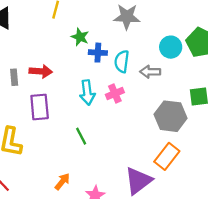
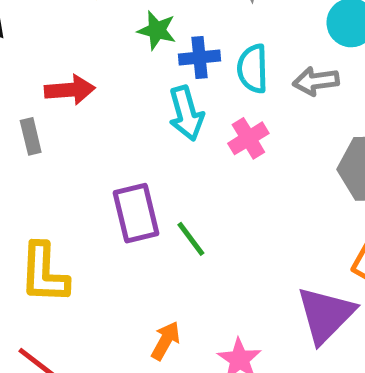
red arrow: (41, 71) -> (70, 90), moved
cyan arrow: (87, 93) -> (186, 113), moved
purple rectangle: (40, 107) -> (136, 213), moved

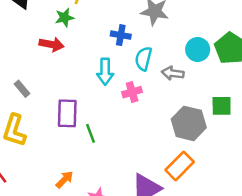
green star: (157, 30) -> (64, 18), moved, turned 30
blue cross: (199, 58) -> (121, 35), moved
gray rectangle: (31, 136) -> (22, 89), moved, turned -42

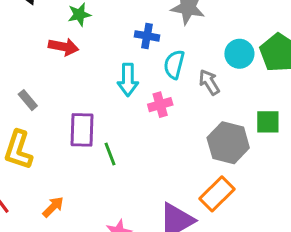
gray arrow: (173, 73) -> (209, 82), turned 50
orange arrow: (65, 180) -> (53, 207), moved

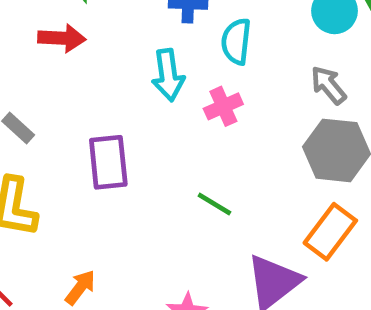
gray arrow: (209, 82) -> (328, 85), moved
green line: (110, 154) -> (214, 204), moved, turned -30

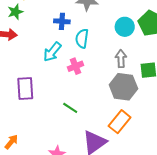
cyan arrow: (168, 75) -> (52, 52), turned 45
gray arrow: (328, 85) -> (121, 59), turned 36

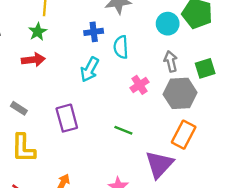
pink cross: (76, 66) -> (139, 85), moved

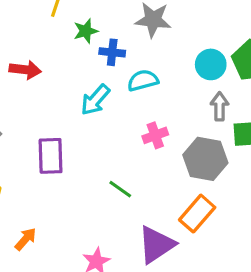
green star: (38, 32) -> (86, 31), moved
cyan semicircle: (121, 47) -> (143, 80), turned 65
gray arrow: (171, 61) -> (220, 106), moved

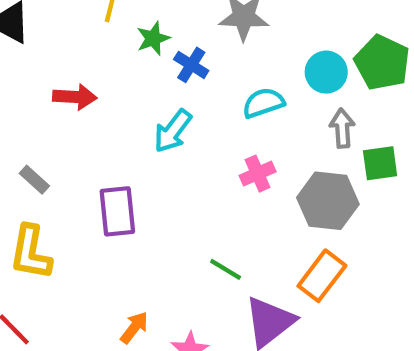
blue cross: (112, 52) -> (191, 65), turned 30
cyan semicircle: (143, 80) -> (263, 103), moved
green line: (120, 189) -> (226, 269), moved
orange arrow: (26, 239) -> (134, 328), moved

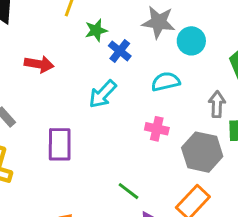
cyan circle: (326, 72) -> (191, 41), moved
pink cross: (258, 174) -> (157, 129), turned 30

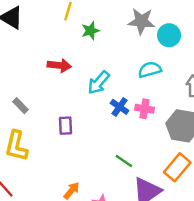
blue cross: (120, 51) -> (120, 107), moved
red arrow: (39, 64) -> (59, 65), moved
purple rectangle: (60, 144) -> (66, 126), size x0.7

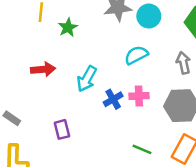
blue cross: (120, 107) -> (113, 99), turned 36
green line: (124, 161) -> (142, 149), moved

